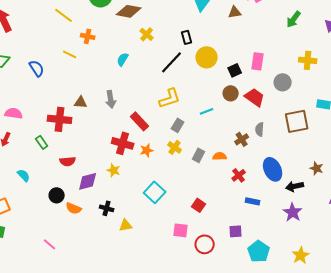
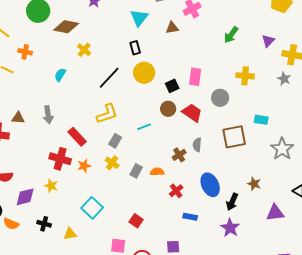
black rectangle: (187, 37) -> (135, 48), moved
black arrow: (295, 186) -> (232, 202), turned -54
yellow triangle: (126, 225) -> (70, 234), moved

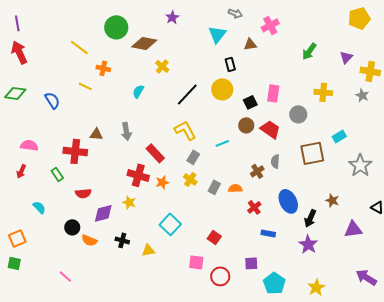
black rectangle: (135, 48) -> (230, 64), moved
yellow L-shape: (107, 114) -> (185, 130), turned -100
cyan rectangle: (261, 120) -> (339, 136), turned -40

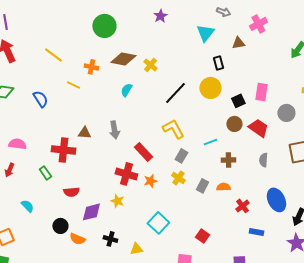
brown diamond: (144, 43) -> (123, 59), moved
yellow line: (79, 47) -> (53, 55), moved
brown cross: (257, 171) -> (228, 160), moved, turned 32

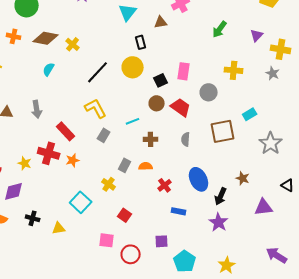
orange cross: (91, 67) -> (14, 36), moved
yellow cross: (178, 178) -> (109, 184), moved
yellow star: (117, 201) -> (25, 163), moved

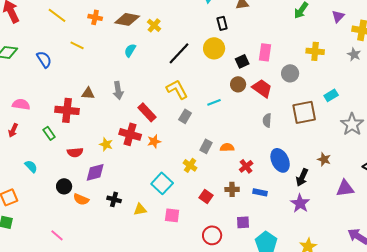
brown cross: (151, 139) -> (232, 189), moved
pink square: (107, 240) -> (172, 215), moved

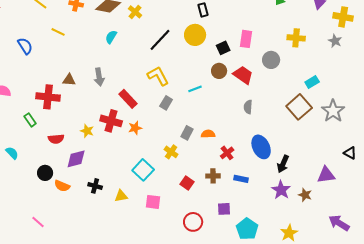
brown square: (304, 112) -> (299, 107), moved, turned -30
brown star: (324, 159) -> (305, 195), moved

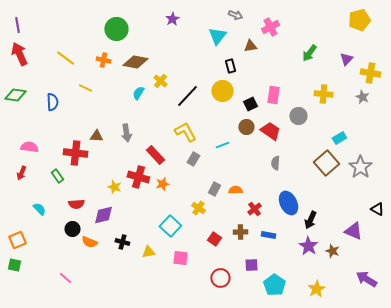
yellow cross: (135, 12) -> (160, 81), moved
blue semicircle: (25, 46) -> (52, 102), turned 30
red semicircle: (56, 139) -> (76, 204), moved
purple triangle: (326, 175) -> (353, 231), turned 30

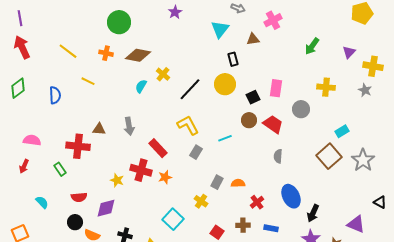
green diamond: (15, 95) -> (18, 88), turned -45

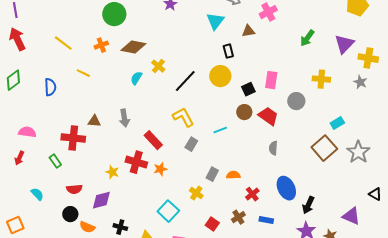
purple triangle: (349, 52) -> (344, 44), size x1.5
orange cross: (106, 53) -> (101, 45), turned -32
brown cross: (243, 225) -> (238, 217), turned -32

